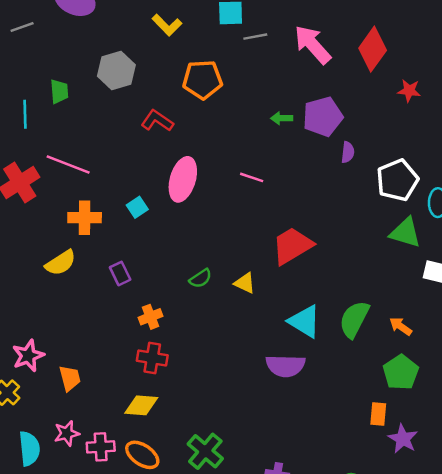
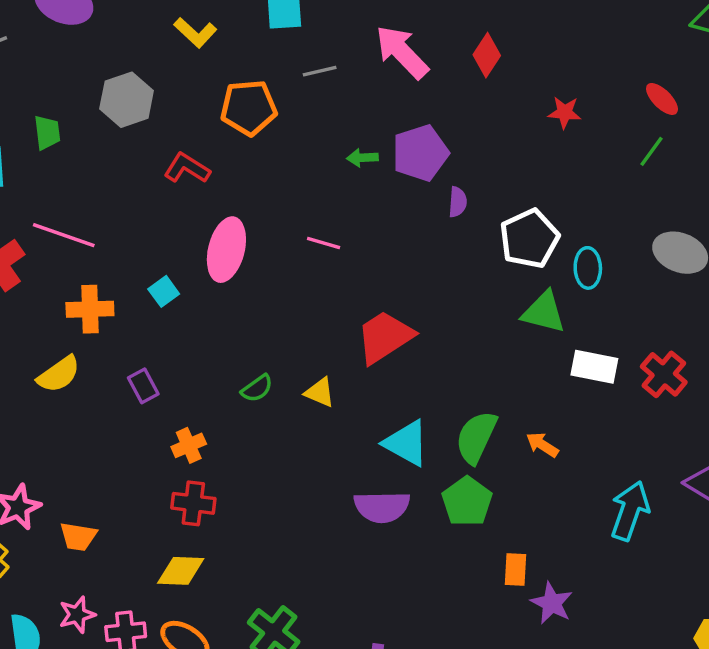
gray line: (255, 37) -> (320, 71), moved
red diamond: (373, 49) -> (487, 55), size x0.7
red star: (409, 91) -> (565, 112), moved
green pentagon: (401, 372) -> (467, 501), moved
orange trapezoid: (70, 378) -> (78, 536), turned 116

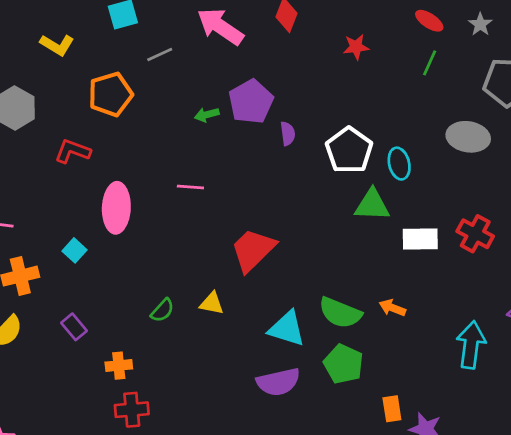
green semicircle: (476, 437) -> (340, 313), turned -81
orange cross: (189, 445) -> (119, 366), turned 30

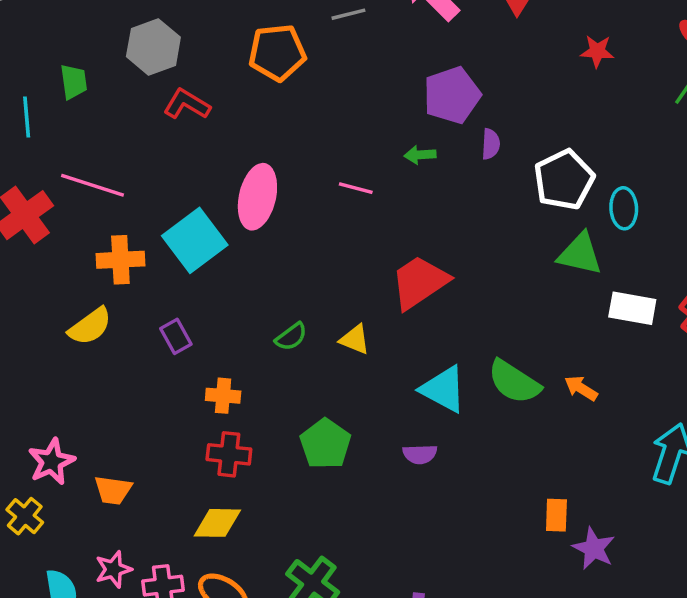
green arrow: (207, 115) -> (420, 155), moved
red L-shape: (73, 151) -> (187, 104), moved
cyan square: (75, 250) -> (195, 240), size x2.0
green pentagon: (343, 364) -> (325, 444), moved
purple semicircle: (278, 382) -> (420, 454), size x0.6

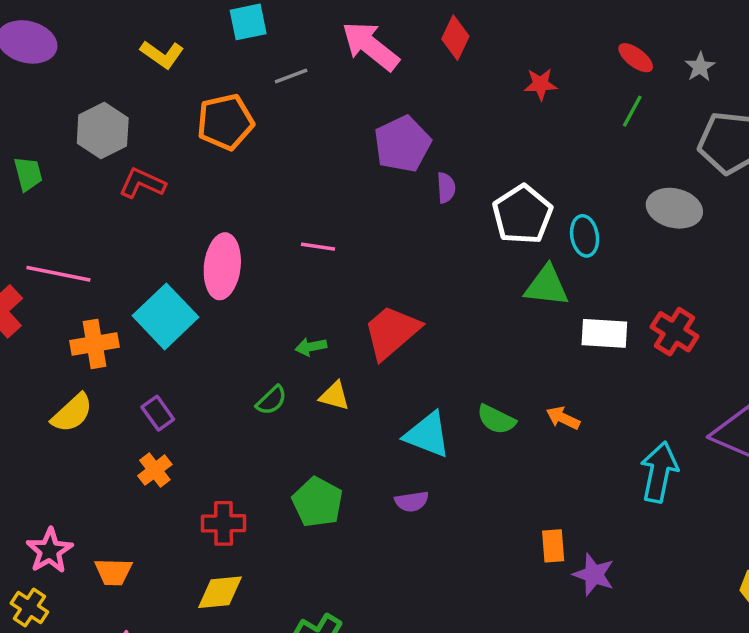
green arrow: (420, 155) -> (311, 347), moved
green semicircle: (514, 382) -> (496, 419), size x0.7
orange cross: (223, 396) -> (155, 470), moved, turned -36

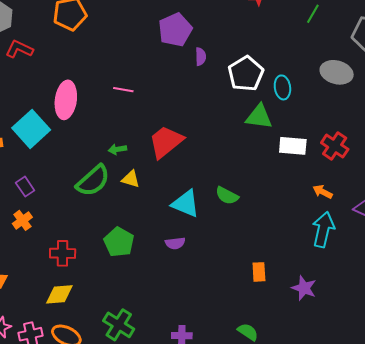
green semicircle: (271, 400) -> (93, 181), size x1.8
orange arrow: (563, 418) -> (323, 192), moved
purple star: (594, 574) -> (304, 288), moved

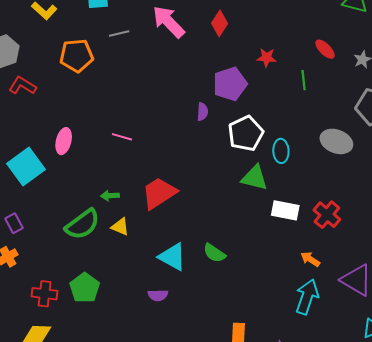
green line: (313, 14) -> (304, 80), moved, turned -42
purple pentagon: (175, 30) -> (230, 84), moved
pink ellipse: (66, 100) -> (64, 141), size x0.7
green pentagon: (119, 242) -> (85, 288), moved

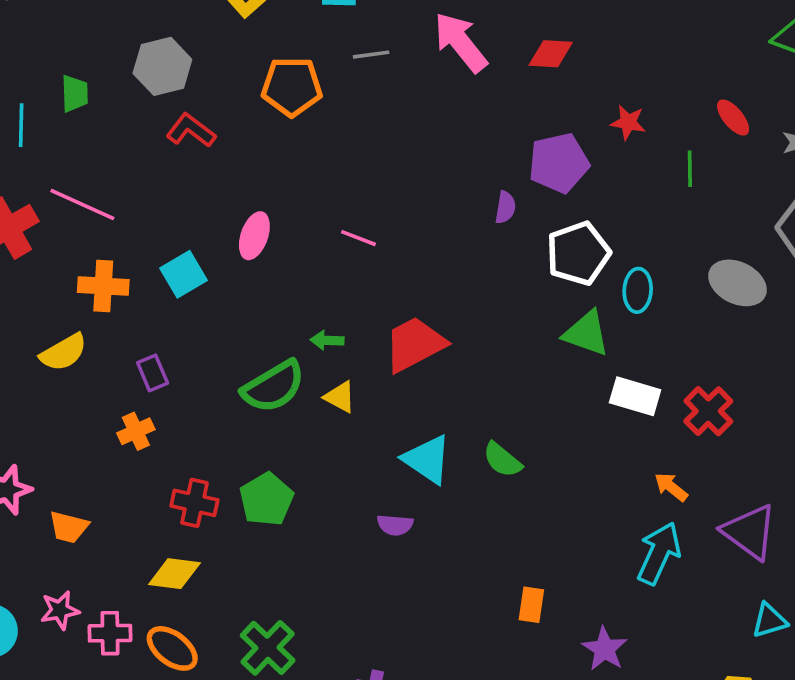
red diamond: (220, 23) -> (551, 54), turned 55
cyan square: (26, 166) -> (183, 274), size x0.7

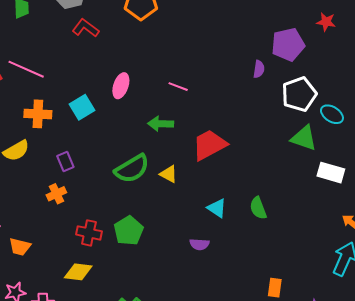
cyan ellipse: (638, 290) -> (332, 114), turned -60
green arrow: (327, 340) -> (161, 124), moved, size x1.4
cyan triangle: (427, 459) -> (217, 208), size x0.7
green semicircle: (502, 460) -> (258, 208), turned 30

